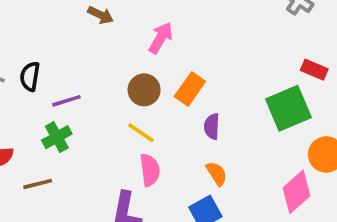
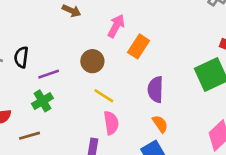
orange rectangle: (190, 89) -> (139, 46), moved
brown circle: (144, 90) -> (92, 61), moved
purple semicircle: (212, 126) -> (155, 90), size x1.4

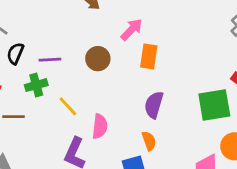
orange rectangle: (139, 46) -> (149, 56), turned -40
black semicircle: (21, 57) -> (15, 53), moved
yellow line: (104, 96) -> (68, 106), moved

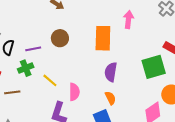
pink arrow: (132, 30) -> (129, 20), moved, turned -30
orange rectangle: (149, 56) -> (103, 38), size x1.4
brown circle: (98, 59) -> (60, 38), moved

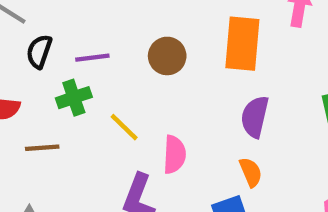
brown circle: (60, 38) -> (167, 56), moved

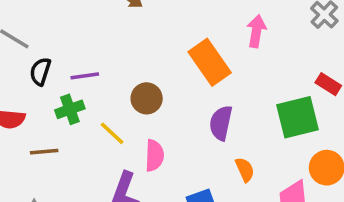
orange rectangle: (242, 44) -> (210, 62), turned -39
brown circle: (167, 56) -> (147, 98), moved
orange semicircle: (251, 172) -> (245, 170), moved

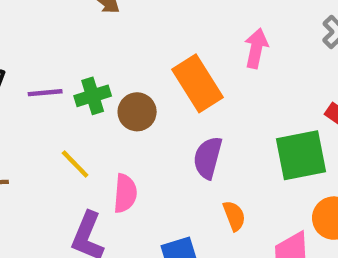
brown circle: (147, 98) -> (137, 112), moved
green cross: (70, 109) -> (93, 96), moved

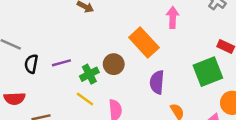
green cross: (93, 96) -> (89, 74), moved

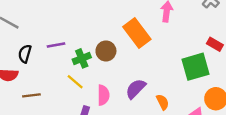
black semicircle: (31, 64) -> (25, 54), moved
purple semicircle: (157, 82) -> (136, 89), moved, turned 35

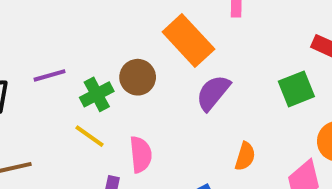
green square: (196, 67) -> (296, 89), size x0.7
purple semicircle: (136, 89) -> (213, 93), moved
orange semicircle: (163, 102) -> (245, 156), turned 49

